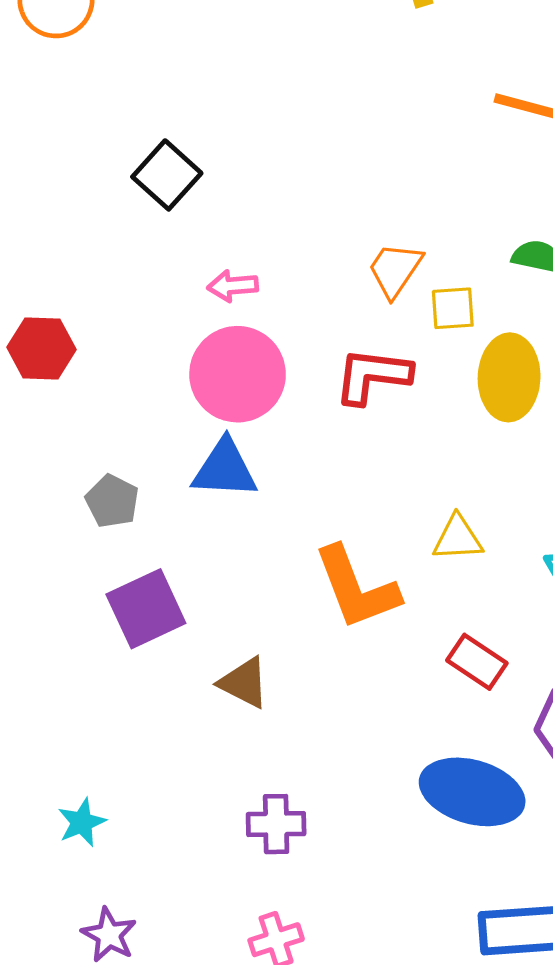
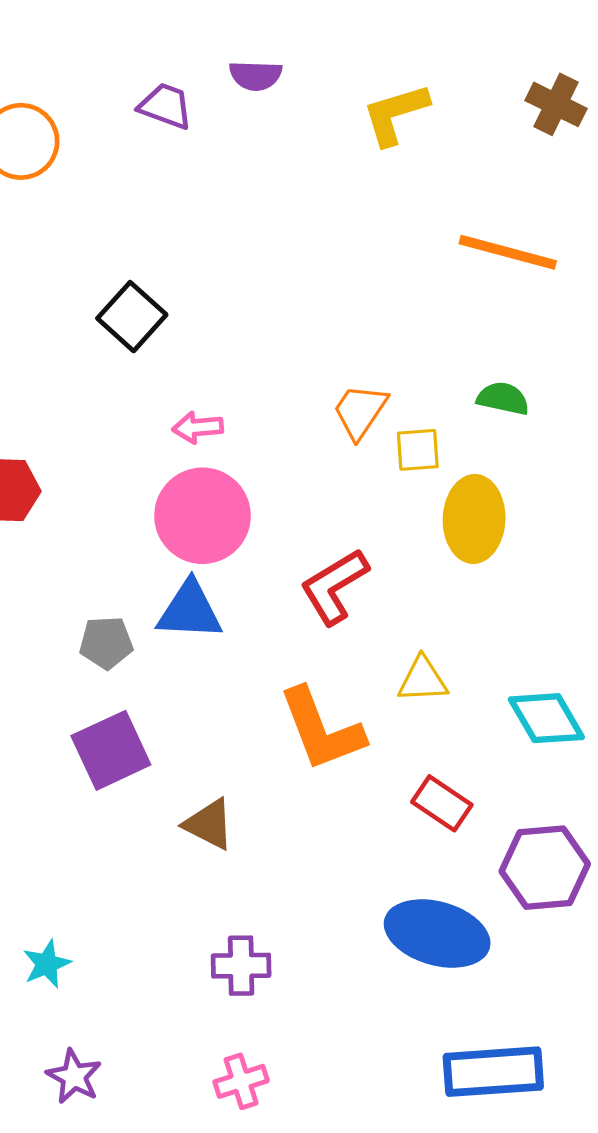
red L-shape: (372, 376) -> (334, 586), moved, turned -38
gray pentagon: (112, 501) -> (106, 643), moved, turned -30

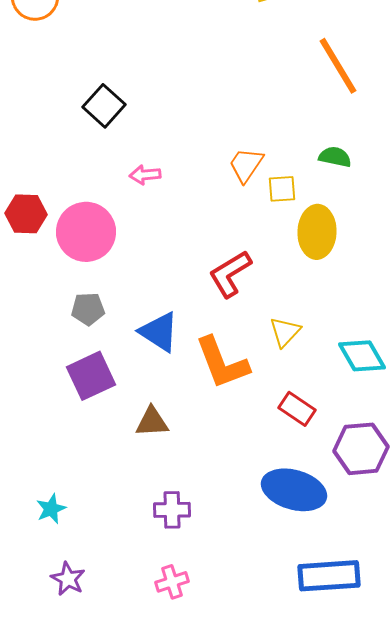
orange line: (508, 252) -> (338, 66), turned 44
pink circle: (203, 516) -> (86, 232), moved
blue triangle: (190, 611) -> (159, 332), moved, turned 30
yellow triangle: (423, 680) -> (285, 332), turned -44
brown triangle: (209, 824) -> (152, 422), turned -30

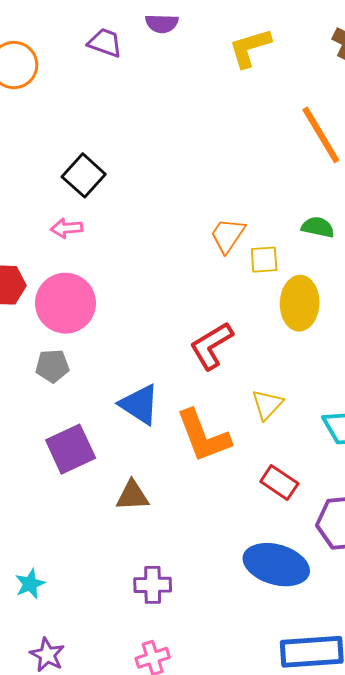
pink arrow: (145, 175) -> (67, 228), moved
gray pentagon: (88, 309) -> (52, 366), moved

